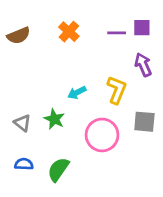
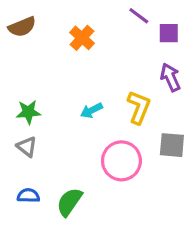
purple line: (117, 33) -> (139, 16), moved, turned 36
brown semicircle: (19, 36) -> (22, 27), moved
green star: (54, 119) -> (28, 112), moved, turned -30

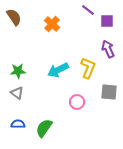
brown semicircle: (22, 27) -> (14, 17), turned -102
cyan arrow: (91, 110) -> (58, 70), size x1.5
pink circle: (121, 161) -> (77, 102), size x0.6

